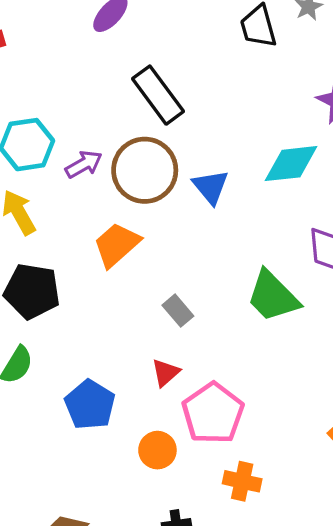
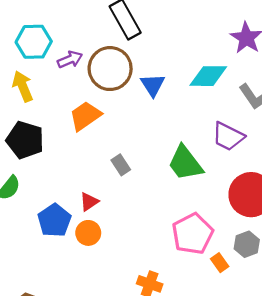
red triangle: (166, 373) -> (89, 202), moved
pink pentagon: (213, 413) -> (193, 234), moved
orange circle: (157, 450) -> (88, 233), moved

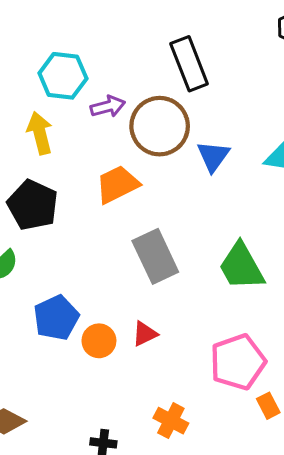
gray rectangle: (121, 165) -> (155, 256), size x1.8
red triangle: (89, 202) -> (145, 334), moved

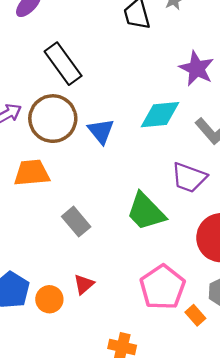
orange trapezoid: (117, 184) -> (32, 173), turned 36
gray rectangle: (155, 256) -> (76, 222), size x0.7

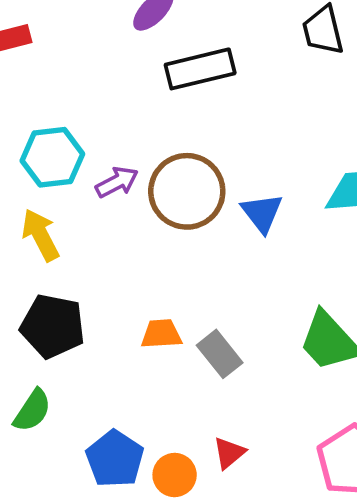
black rectangle: (63, 64) -> (200, 69), moved, turned -69
orange trapezoid: (32, 173) -> (161, 334), moved, size x0.7

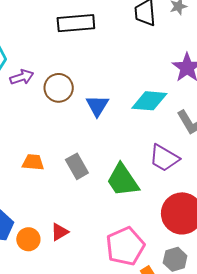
brown circle: (187, 191) -> (59, 88), size x0.7
gray rectangle: (220, 354) -> (77, 166), moved

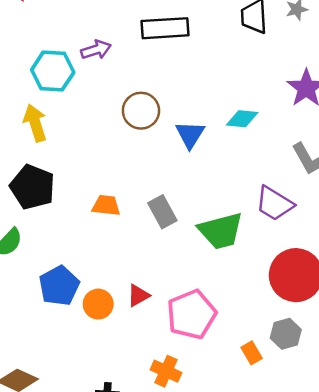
purple arrow: (22, 77) -> (96, 50), moved
cyan diamond: (149, 101) -> (242, 119), moved, size x0.7
green trapezoid: (123, 180) -> (221, 231), turned -72
pink pentagon: (125, 246) -> (191, 314), moved

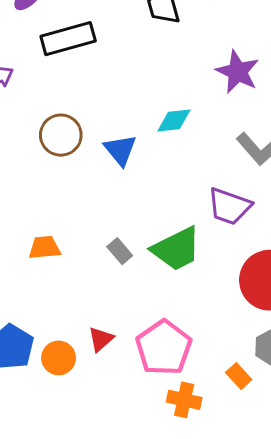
gray rectangle: (162, 212) -> (120, 251), moved, size x0.7
orange cross: (166, 371) -> (184, 400), moved

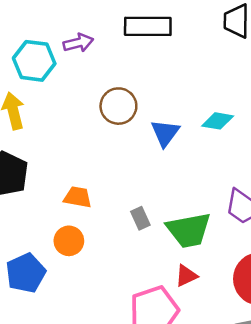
red triangle: (101, 339) -> (186, 276), moved
orange circle: (59, 358) -> (69, 241), moved

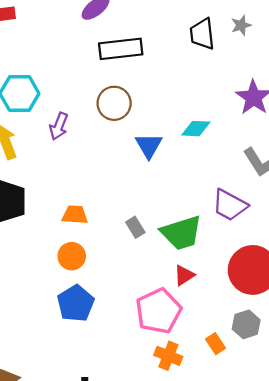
purple arrow: (78, 43) -> (59, 126), moved, turned 132
brown circle: (118, 106) -> (114, 103), moved
blue pentagon: (26, 273) -> (76, 303), moved

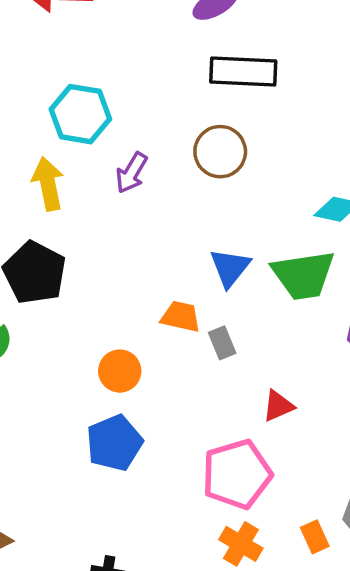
blue triangle: (149, 146) -> (230, 268), moved
orange trapezoid: (75, 215) -> (181, 317), moved
green trapezoid: (181, 233) -> (303, 275), moved
red triangle: (184, 275) -> (278, 406), moved

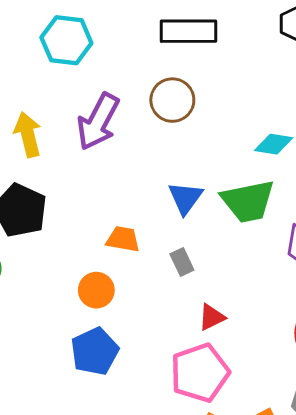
cyan hexagon: (80, 114) -> (66, 40), moved
purple arrow: (132, 173) -> (98, 122), size x1.6
orange trapezoid: (181, 317) -> (123, 239), moved
red triangle: (278, 406) -> (212, 317), moved

